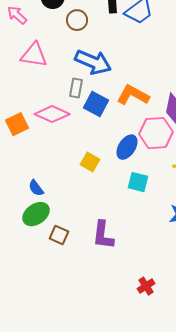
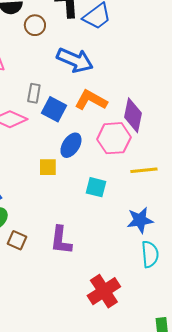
blue arrow: (93, 62) -> (75, 60), moved
blue ellipse: (127, 147) -> (71, 145), moved
yellow square: (90, 162) -> (48, 167), turned -30
red cross: (146, 286) -> (104, 291), size x1.8

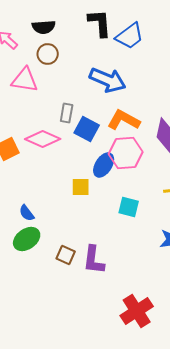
brown circle: (35, 25) -> (48, 54), moved
pink hexagon: (114, 138) -> (126, 153), moved
brown square: (17, 240) -> (66, 255), moved

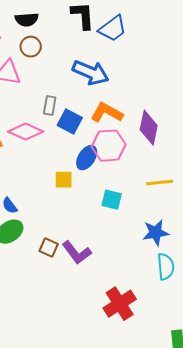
purple L-shape: (94, 260) -> (77, 253), turned -44

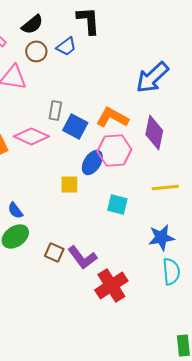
black semicircle: (27, 20) -> (32, 24), turned -35
blue trapezoid: (113, 29) -> (66, 46), moved, size x0.7
blue arrow: (91, 73) -> (152, 77), moved, turned 114
red cross: (120, 304) -> (111, 285), moved

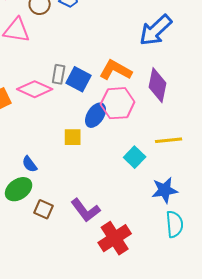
gray rectangle: (55, 110) -> (59, 74), moved
cyan square: (117, 204) -> (135, 157), moved, turned 30
blue semicircle: (15, 210) -> (30, 164), moved
brown square: (54, 252) -> (44, 209), moved

